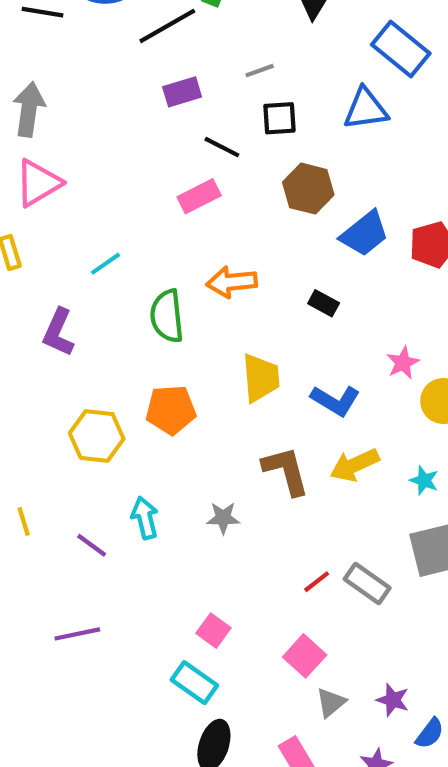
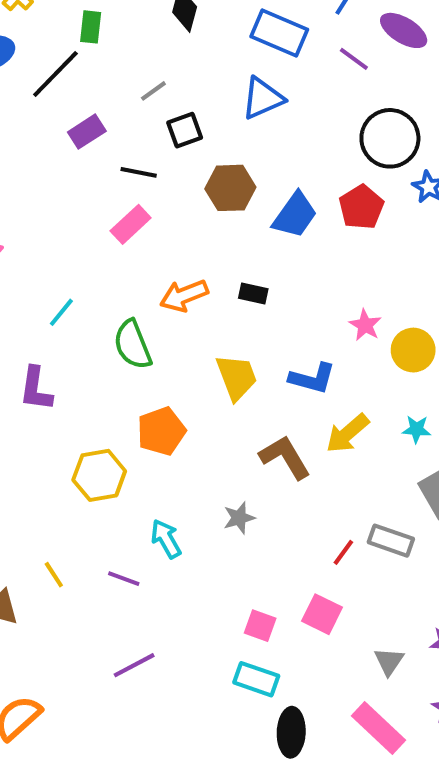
black rectangle: (324, 303) -> (253, 294), moved
pink square: (305, 656) -> (322, 614), moved

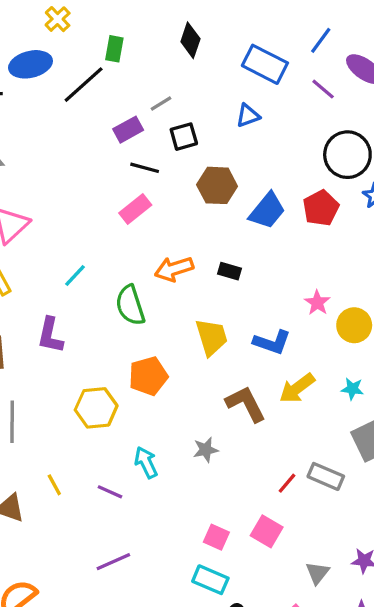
blue triangle: (263, 98) -> (248, 116), size x0.7
purple rectangle: (87, 132) -> (128, 130), moved

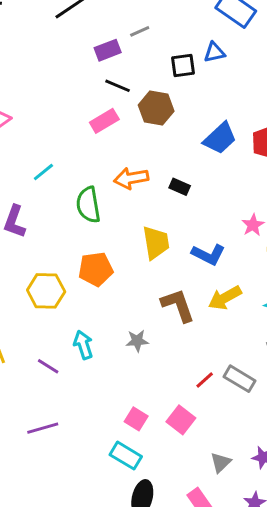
black square: (184, 137) -> (183, 66), moved
brown hexagon: (217, 185) -> (156, 108), moved

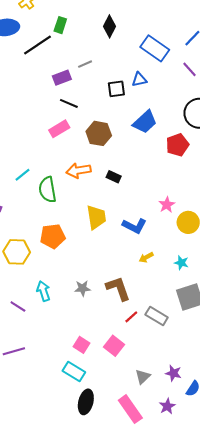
brown hexagon: (156, 108) -> (99, 133), moved
blue trapezoid: (220, 138) -> (145, 122), moved
cyan line: (43, 172) -> (23, 175), moved
yellow arrow: (225, 298) -> (146, 257), size x0.6
brown L-shape: (178, 305) -> (118, 288), moved

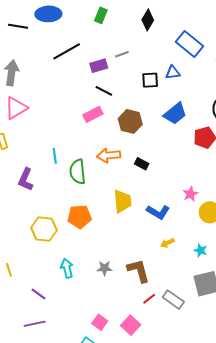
black line: (38, 45) -> (67, 51), moved
cyan line: (23, 175) -> (55, 156), turned -63
purple line: (18, 307) -> (38, 294), moved

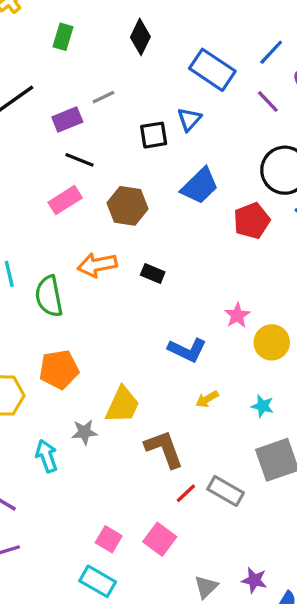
blue triangle: (173, 73) -> (189, 119), turned -35
yellow trapezoid: (122, 201) -> (123, 405), moved, turned 35
gray star: (104, 268) -> (84, 432), moved

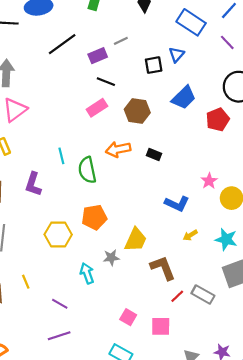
cyan star: (263, 406) -> (226, 239), size x1.5
pink square: (109, 539) -> (128, 317), moved
pink square: (160, 539) -> (161, 326), turned -36

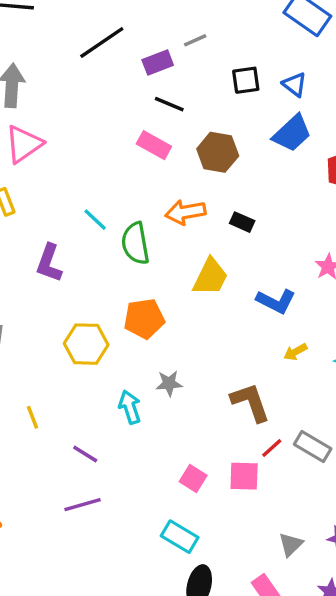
blue triangle: (177, 55) -> (295, 84), moved, turned -35
pink rectangle: (97, 108) -> (154, 145), turned 60
cyan line: (61, 156) -> (95, 220), turned -35
yellow trapezoid: (136, 240) -> (210, 277), moved
pink square: (161, 326) -> (244, 476), moved

